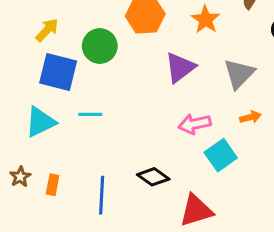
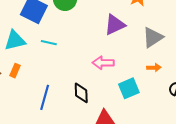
pink arrow: (194, 124) -> (103, 63), moved
black diamond: (153, 177) -> (81, 93), turned 40
orange rectangle: (53, 185) -> (15, 71), moved

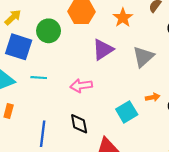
pink arrow: (103, 63) -> (81, 86), moved
orange arrow: (154, 68) -> (153, 97), moved

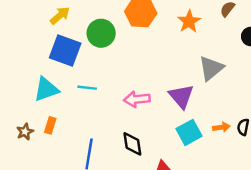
purple triangle: (103, 50) -> (181, 96), moved, turned -40
orange arrow: (153, 97) -> (221, 127), moved

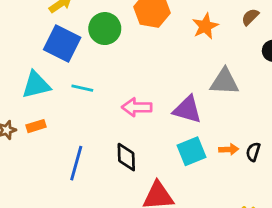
gray triangle: (211, 68) -> (224, 82), turned 36
purple triangle: (181, 96) -> (187, 110), turned -40
orange rectangle: (50, 125) -> (36, 126), turned 49

